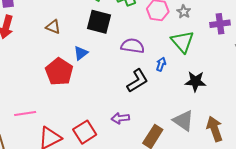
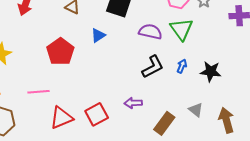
green triangle: (182, 42) -> (182, 29), moved
blue arrow: (161, 64) -> (182, 66), moved
red pentagon: (59, 72) -> (60, 52), moved
gray triangle: (183, 121) -> (196, 110), size x0.7

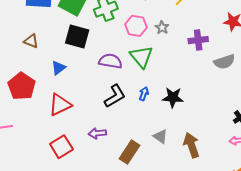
red triangle: (61, 118) -> (60, 105), moved

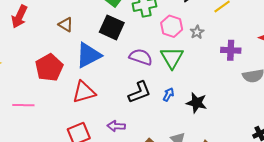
blue triangle: (58, 68) -> (88, 55), size x1.8

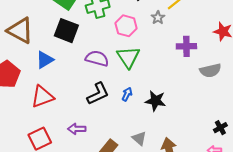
brown triangle: (66, 25) -> (20, 30), size x1.8
gray star: (197, 32) -> (158, 18), moved
blue triangle: (88, 55) -> (45, 60), size x0.7

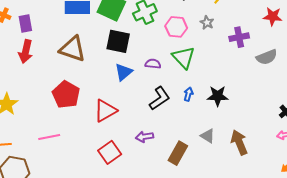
gray star: (158, 18) -> (207, 23), moved
purple semicircle: (97, 58) -> (153, 64), size x0.7
blue triangle: (45, 60) -> (123, 72), moved

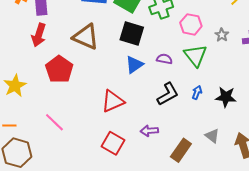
gray star: (207, 23) -> (222, 35), moved
red pentagon: (66, 95) -> (59, 69), moved
pink line: (49, 137) -> (54, 122), turned 50
red square: (110, 152) -> (113, 143), turned -30

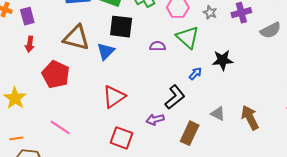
red arrow: (39, 35) -> (30, 44), size x0.7
blue triangle: (134, 65) -> (106, 51), moved
blue arrow: (197, 93) -> (195, 74), turned 32
black L-shape: (168, 94) -> (175, 97), moved
black star: (226, 97) -> (223, 60), moved

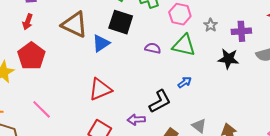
green triangle: (188, 37) -> (184, 45), turned -40
black star: (223, 60) -> (228, 59), moved
red pentagon: (56, 74) -> (31, 56), moved

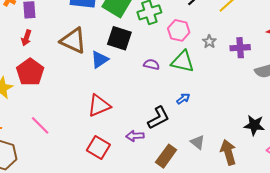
black star: (228, 59) -> (254, 125), moved

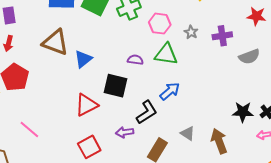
black square: (119, 38) -> (115, 86), moved
blue arrow: (183, 99) -> (170, 91), size x1.5
red square: (98, 148) -> (89, 147), turned 35

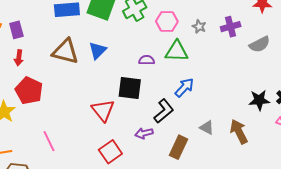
blue triangle: (83, 59) -> (98, 51), moved
red triangle: (86, 105) -> (103, 110), turned -35
pink line: (29, 130) -> (49, 141), turned 30

